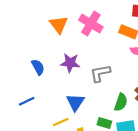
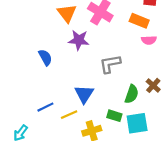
purple star: (70, 63) -> (79, 40), moved
blue line: (27, 101) -> (45, 107), moved

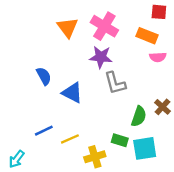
purple star: (79, 40) -> (101, 57), moved
gray L-shape: (110, 64) -> (115, 83), turned -95
blue triangle: (84, 94) -> (72, 93), moved, turned -36

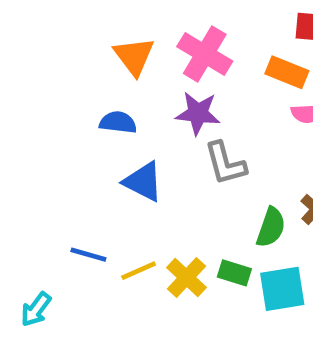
blue semicircle: (44, 76) -> (118, 122), moved, turned -54
blue line: (44, 131) -> (88, 255), turned 42
yellow cross: (95, 157) -> (186, 277), moved, turned -30

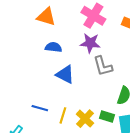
orange triangle: (134, 56) -> (46, 17), moved, turned -36
yellow line: (139, 271) -> (63, 115), turned -49

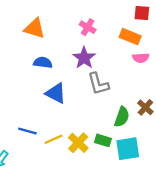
pink cross: (93, 16) -> (88, 27), size x0.6
purple star: (90, 43) -> (84, 58), turned 30
yellow line: (63, 115) -> (53, 139), turned 49

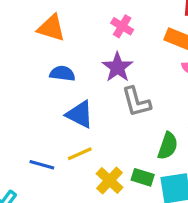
yellow line: (53, 139) -> (80, 154), moved

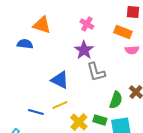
blue semicircle: (62, 73) -> (25, 44), moved

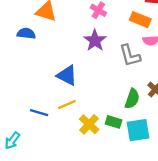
gray L-shape: (96, 72) -> (130, 56), moved

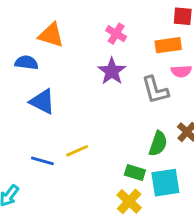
orange rectangle: (140, 20) -> (168, 45), turned -30
blue triangle: (67, 75) -> (42, 102), moved
yellow cross: (89, 124) -> (129, 201), moved

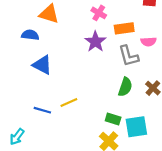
orange rectangle: (168, 45) -> (124, 28), moved
green semicircle: (158, 144) -> (125, 87), moved

